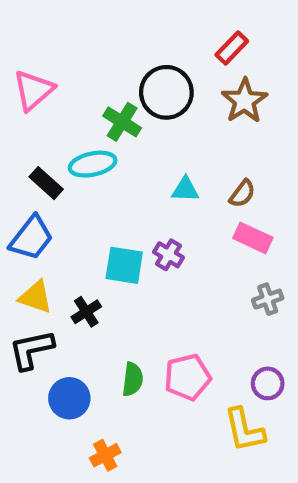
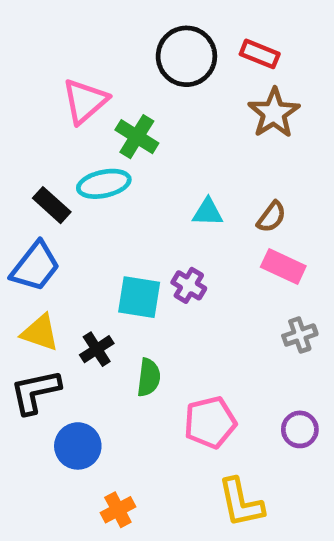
red rectangle: (232, 48) -> (260, 54), turned 68
pink triangle: (33, 90) -> (85, 101), moved
black circle: (166, 92) -> (186, 56), moved
green semicircle: (133, 379) -> (149, 377), moved
yellow L-shape: (244, 430) -> (241, 503), moved

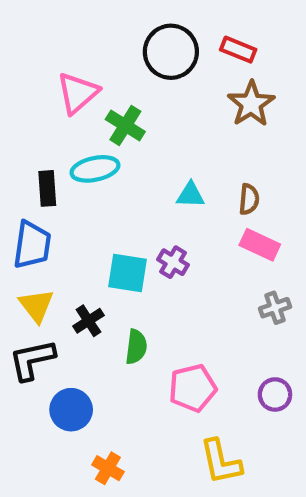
black rectangle: (52, 205) -> (47, 188), turned 44
brown semicircle: (271, 217) -> (249, 199), turned -32
blue trapezoid: (35, 266) -> (32, 245), turned -30
yellow triangle: (40, 333) -> (36, 306), turned 33
orange cross: (118, 510) -> (108, 468), turned -32

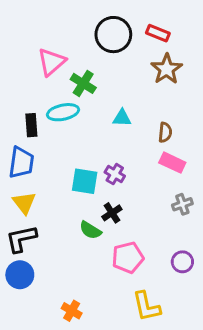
cyan triangle: (190, 195) -> (122, 118), moved
black cross: (88, 321) -> (112, 213), moved
green semicircle: (136, 347) -> (90, 230), turned 115
blue circle: (71, 410) -> (20, 275), moved

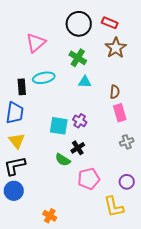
green cross: (83, 83) -> (78, 58), moved
pink rectangle: (172, 163) -> (120, 113), turned 48
yellow L-shape: (146, 306) -> (114, 207), moved

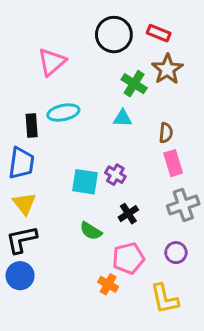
green cross: (78, 58) -> (134, 84), moved
gray cross: (127, 142) -> (183, 205), size x1.5
black cross: (78, 148) -> (128, 214), moved
purple circle: (127, 182) -> (176, 253), moved
orange cross: (50, 216) -> (108, 284), moved

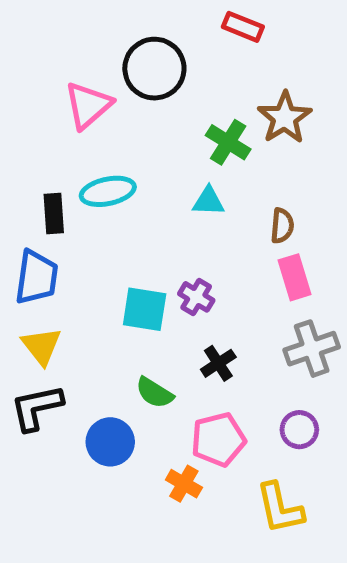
red rectangle: (159, 33) -> (243, 27), moved
black circle: (114, 35) -> (154, 69), moved
blue circle: (20, 276) -> (110, 442), moved

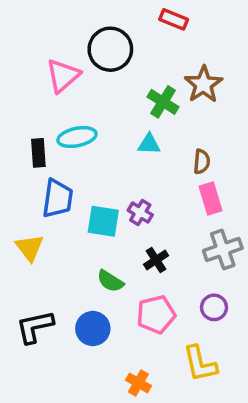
blue trapezoid: (37, 277) -> (58, 199), moved
black L-shape: (37, 408) -> (35, 327), moved
blue circle: (110, 442) -> (93, 329), moved
orange cross: (184, 484) -> (138, 383), moved

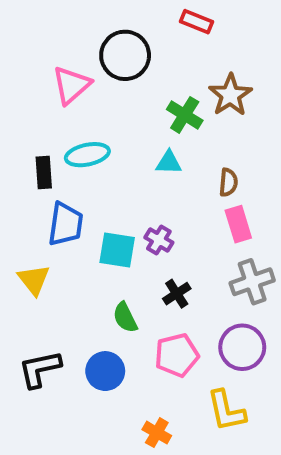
green semicircle: (110, 281) -> (125, 317), turned 32
purple circle: (214, 307) -> (242, 347), size x1.5

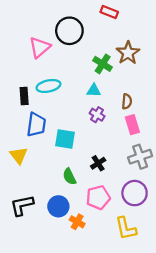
purple cross: (159, 240) -> (97, 115), moved
orange cross: (157, 433) -> (77, 222), moved

